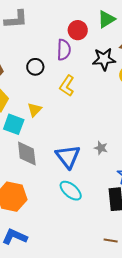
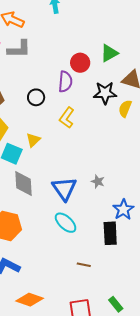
brown line: (111, 241) -> (84, 265), moved

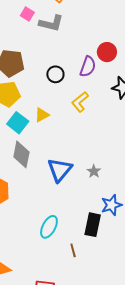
cyan ellipse: (66, 223) -> (49, 227), moved, turned 60
brown line: (84, 265) -> (73, 250), moved, turned 48

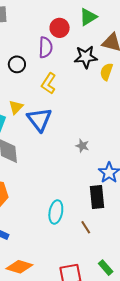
blue triangle: (60, 170) -> (39, 119), moved

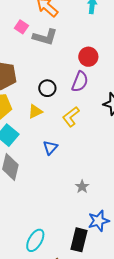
red circle: (60, 28) -> (88, 57), moved
yellow triangle: (16, 107) -> (35, 111), moved
blue triangle: (39, 119) -> (50, 148), size x0.6

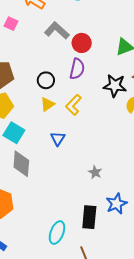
gray L-shape: (45, 37) -> (57, 30), moved, turned -145
yellow triangle: (35, 111) -> (47, 104), moved
black rectangle: (79, 240) -> (89, 217), moved

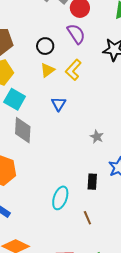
purple semicircle: (77, 69) -> (76, 34), turned -45
black rectangle: (89, 217) -> (92, 182), size x0.7

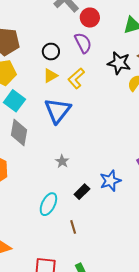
blue triangle: (59, 104) -> (58, 111), size x1.8
gray star: (97, 137) -> (62, 161), moved
black rectangle: (92, 182) -> (82, 192), turned 35

